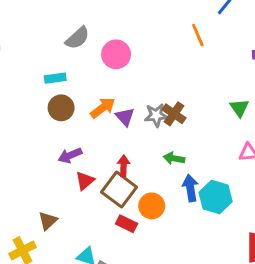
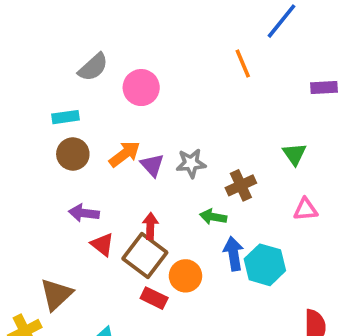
brown cross: (174, 114) -> (241, 185), moved, turned 30
purple arrow: (70, 155) -> (84, 213), turned 30
red triangle: (85, 181) -> (102, 244), turned -42
brown triangle: (48, 221) -> (56, 294), size x1.4

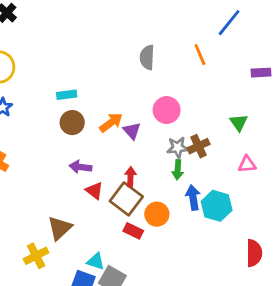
gray semicircle: (93, 67) -> (147, 57), moved, turned 135
pink circle: (141, 88) -> (167, 110), moved
gray star: (191, 163) -> (178, 148), moved
green arrow: (213, 217) -> (178, 170), turned -96

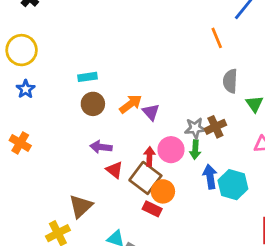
gray semicircle: (147, 57) -> (230, 81), moved
pink circle: (167, 110) -> (171, 150), moved
orange circle: (157, 214) -> (163, 191), moved

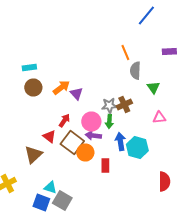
orange line: (217, 38) -> (125, 52), moved
purple arrow: (101, 147) -> (93, 136), moved
red arrow: (149, 156) -> (64, 120), moved, turned 32
brown triangle: (81, 206) -> (33, 154), moved
red rectangle: (152, 209) -> (105, 166), moved, turned 64

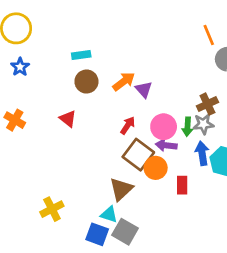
gray star: (109, 106) -> (203, 124), moved
red triangle: (49, 136) -> (68, 119), moved
brown triangle: (33, 154) -> (121, 189), moved

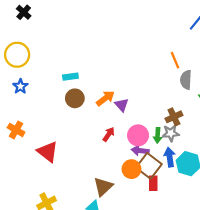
red triangle: (68, 119) -> (48, 152), moved, size x1.5
brown square: (138, 155) -> (149, 166), moved

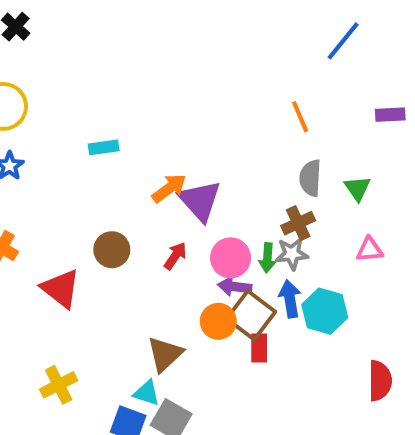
gray semicircle: (186, 80) -> (310, 178), moved
brown circle: (75, 98) -> (112, 250), moved
purple triangle: (122, 105) -> (200, 201), size x1.6

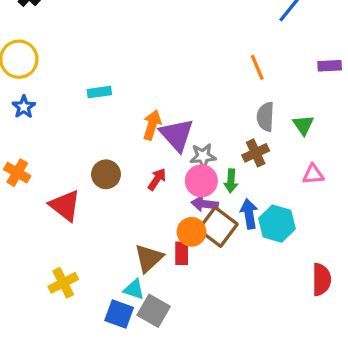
orange arrow: (169, 188) -> (152, 125), turned -36
gray star: (292, 254) -> (203, 156), moved
red rectangle: (259, 348) -> (182, 253), moved

